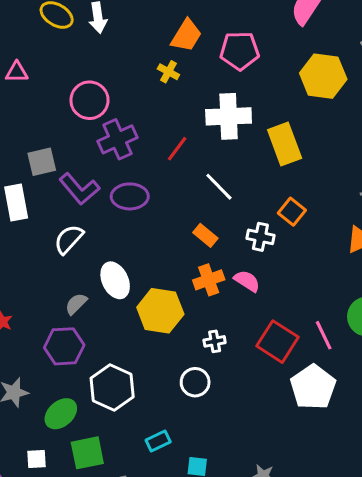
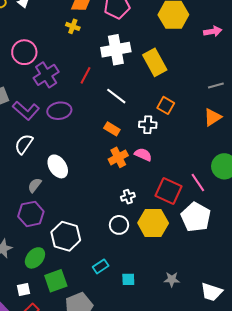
yellow hexagon: (160, 311) -> (153, 223), moved

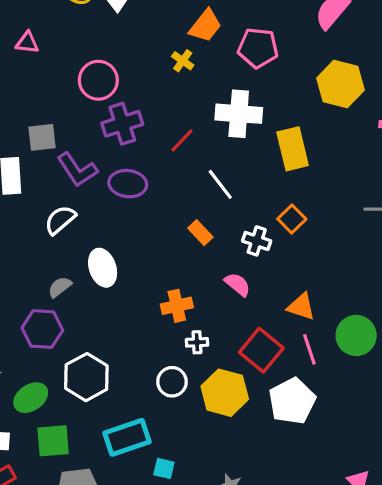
orange triangle: (213, 117) -> (301, 307), moved, turned 36
orange cross: (118, 157) -> (177, 306), moved
cyan rectangle: (101, 266) -> (127, 437), size x1.8

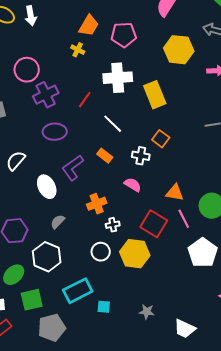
purple L-shape: (77, 170) -> (73, 168), moved, turned 96
gray semicircle: (60, 287) -> (58, 222), moved
white pentagon: (292, 401) -> (203, 253), moved

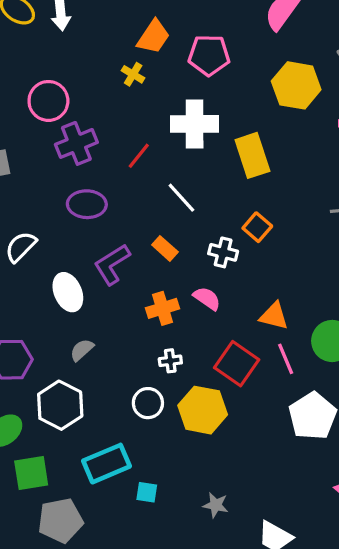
orange cross: (97, 204) -> (163, 308), moved

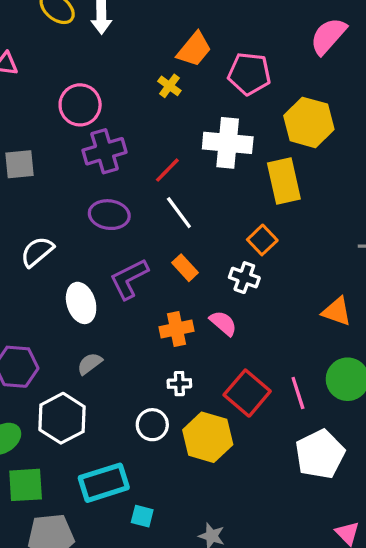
yellow hexagon: (296, 85) -> (309, 122), moved
white line: (181, 198) -> (179, 213), moved
orange square: (257, 227) -> (262, 240), moved
orange triangle: (274, 316) -> (337, 311), moved

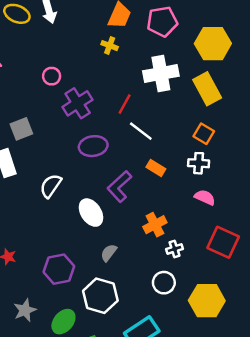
pink circle: (80, 105) -> (52, 76), size x0.6
pink semicircle: (223, 323) -> (205, 197), moved
orange cross: (177, 329) -> (155, 225), moved
yellow hexagon: (208, 437) -> (207, 301), moved

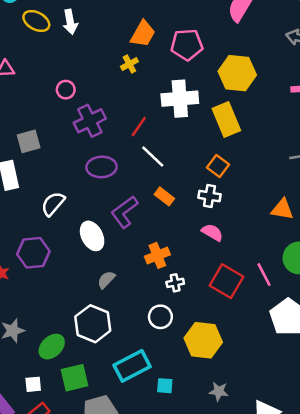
yellow cross: (110, 46) -> (129, 64), turned 35
purple hexagon: (59, 269) -> (33, 253), moved

